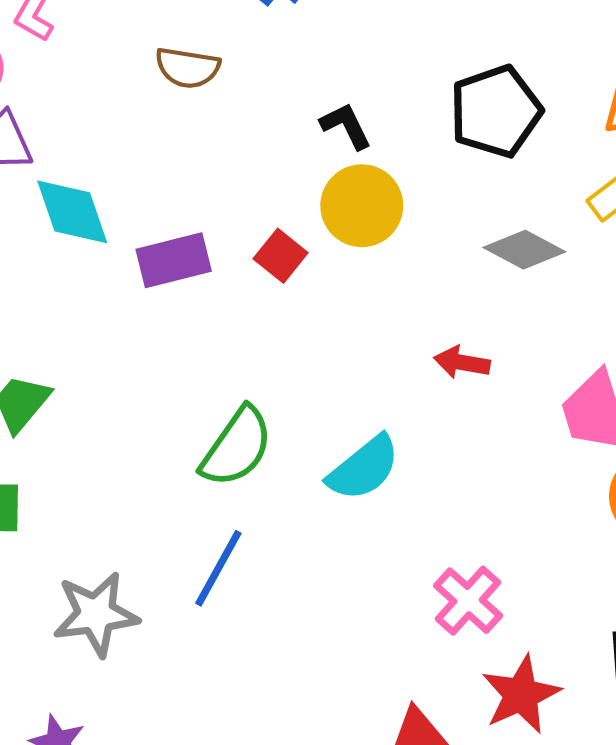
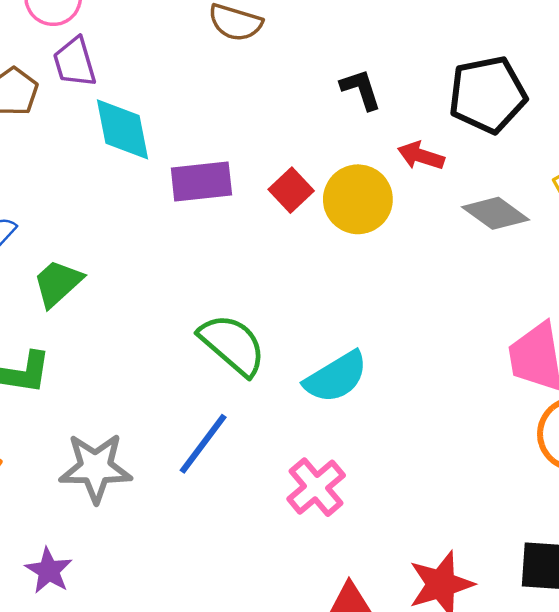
yellow circle: (362, 206) -> (358, 199), moved
red arrow: (462, 362) -> (421, 156), moved
green semicircle: (237, 447) -> (232, 345), turned -92
pink cross: (468, 601) -> (316, 487), moved

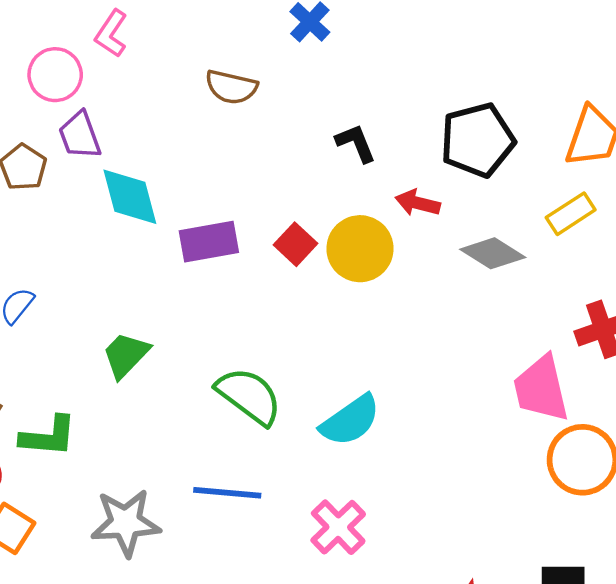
green trapezoid: (58, 283) -> (126, 355), moved
blue line: (203, 444) -> (227, 493), turned 62

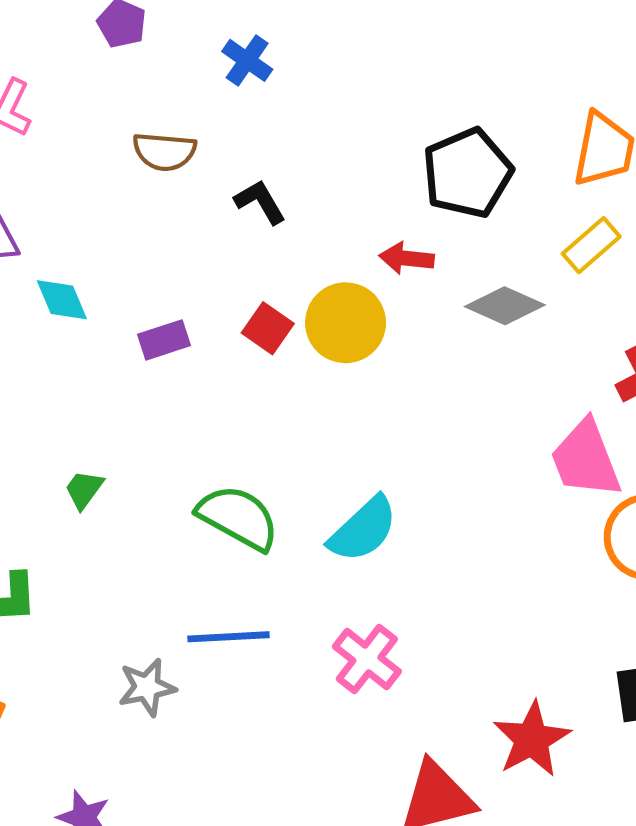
black L-shape: (356, 143) -> (260, 202), moved
cyan diamond: (130, 197) -> (62, 300), size x0.7
purple rectangle: (209, 242) -> (164, 340), size x0.7
green trapezoid: (126, 355) -> (84, 489), size x0.7
gray star: (126, 523) -> (147, 687), moved, size x0.7

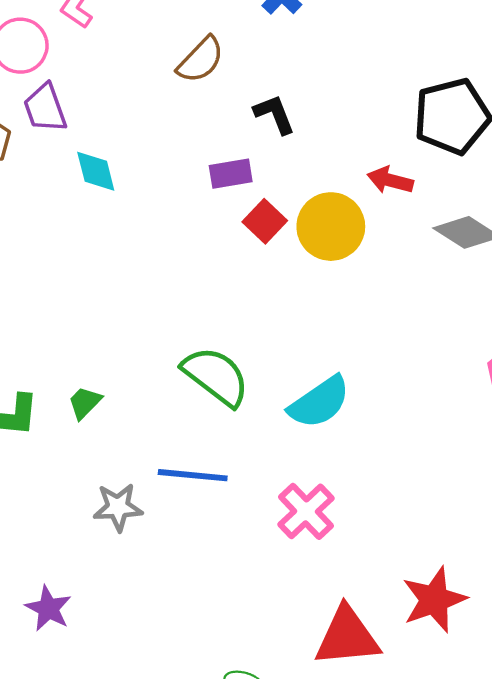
brown semicircle: (164, 152) -> (201, 60), turned -60
purple rectangle: (164, 340) -> (231, 174), moved
green trapezoid: (84, 489) -> (85, 403), moved

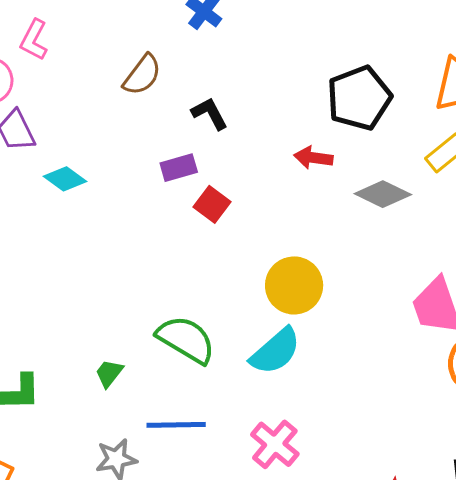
cyan diamond: (96, 171) -> (65, 179), turned -33
yellow circle: (331, 227) -> (294, 285), moved
green trapezoid: (85, 403) -> (109, 373), moved

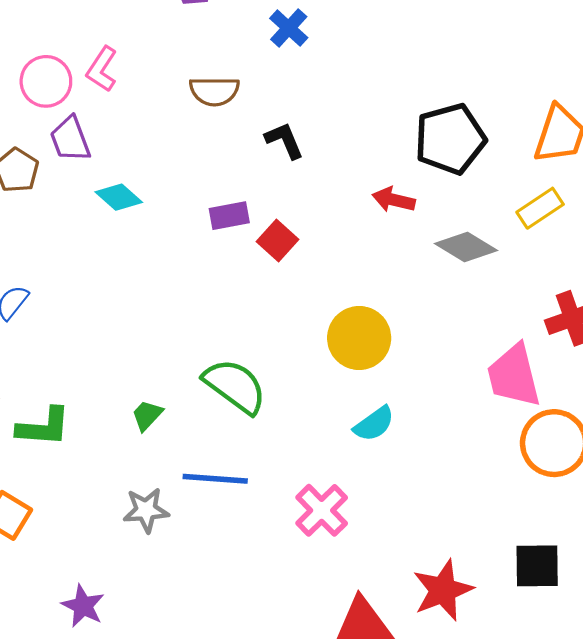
pink L-shape: (34, 40) -> (102, 69), moved
brown semicircle: (142, 75) -> (214, 91), turned 48
purple rectangle: (179, 168) -> (229, 216), moved
cyan semicircle: (275, 351) -> (374, 424), moved, size x0.7

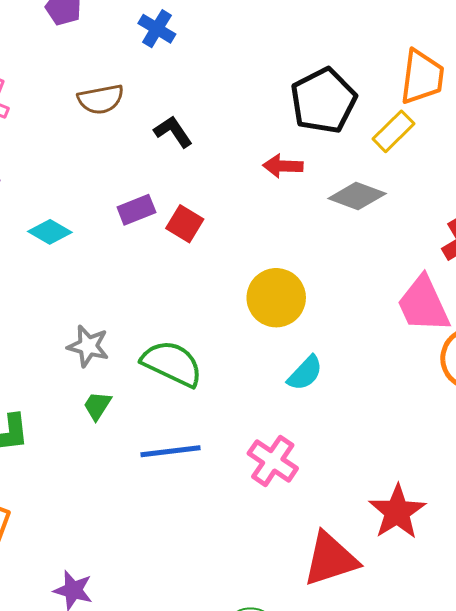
cyan diamond: (119, 197) -> (50, 232), moved
yellow rectangle: (540, 208) -> (393, 131), moved
gray star: (146, 510) -> (88, 346), moved, turned 30

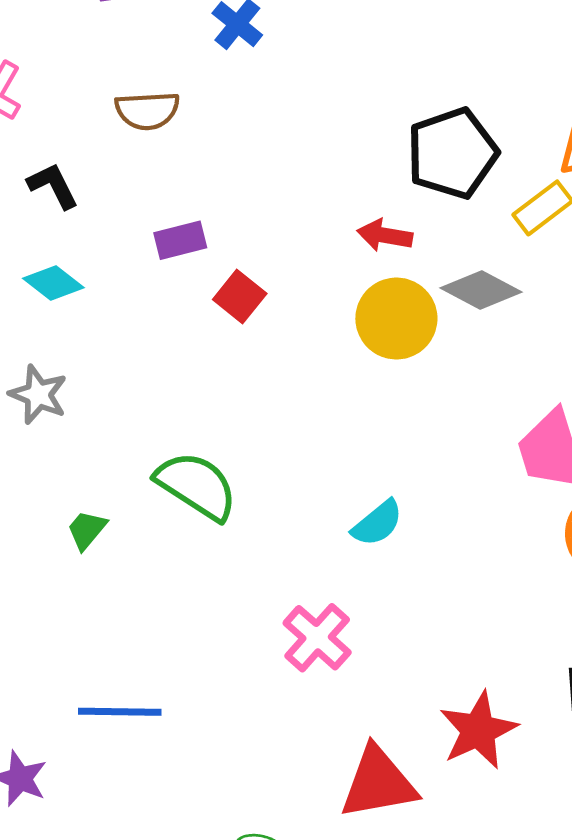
black L-shape: (173, 132) -> (53, 186), moved
purple rectangle: (136, 210) -> (180, 240), moved
yellow circle: (276, 298) -> (396, 319), moved
gray star: (88, 346) -> (38, 395), moved
blue line: (171, 451) -> (120, 712), moved

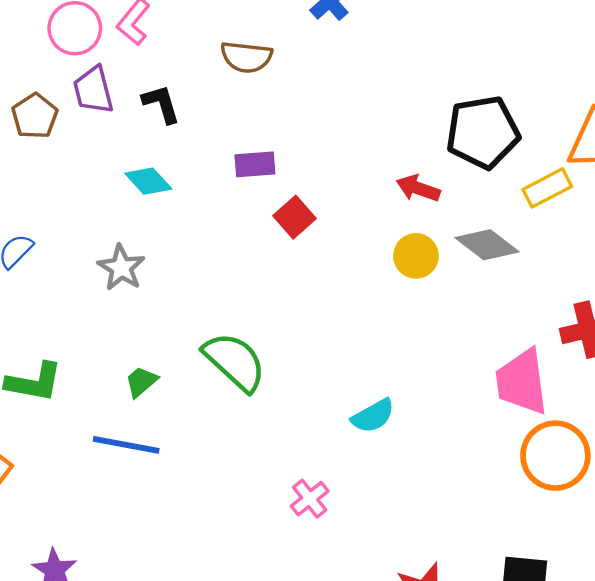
yellow circle: (396, 319) -> (416, 256), size x0.7
pink cross: (317, 638) -> (310, 499), size x0.7
blue line: (120, 712) -> (126, 445), moved

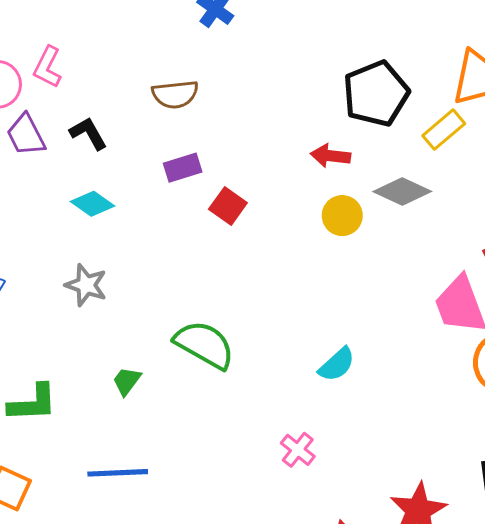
brown semicircle: (246, 57) -> (175, 94), moved
blue line: (126, 445) -> (118, 473), moved

